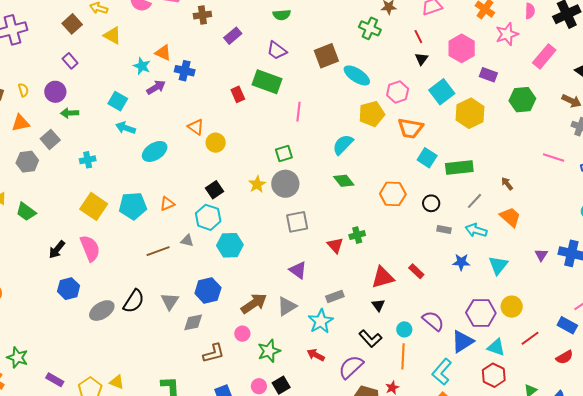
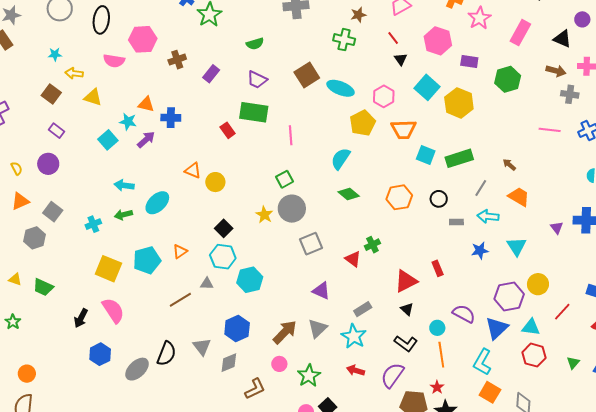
cyan square: (118, 101) -> (108, 140), moved, turned 30
green arrow: (70, 113) -> (123, 215), moved
red rectangle: (416, 271) -> (438, 268), turned 35

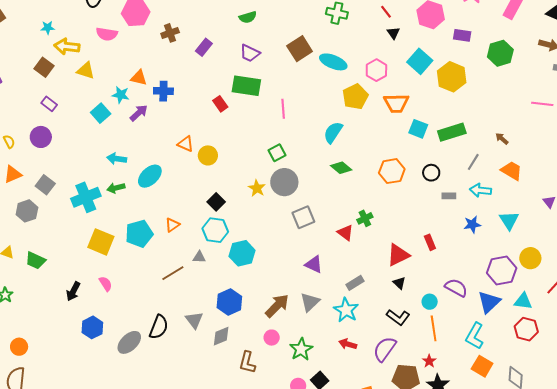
yellow arrow: (74, 73) -> (67, 47), size x1.4
cyan cross: (93, 224) -> (86, 197), size x1.8
pink semicircle: (113, 310) -> (106, 284), size x0.6
brown L-shape: (255, 389) -> (247, 362), turned 130

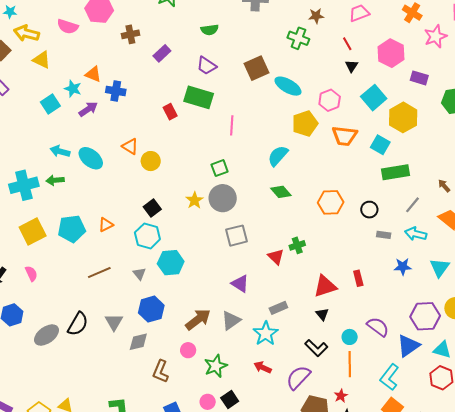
cyan square: (418, 129) -> (380, 145), moved
cyan ellipse: (150, 176) -> (91, 158), moved, turned 75
yellow square: (101, 242) -> (33, 232), turned 32
gray triangle: (199, 257) -> (139, 274), moved, turned 40

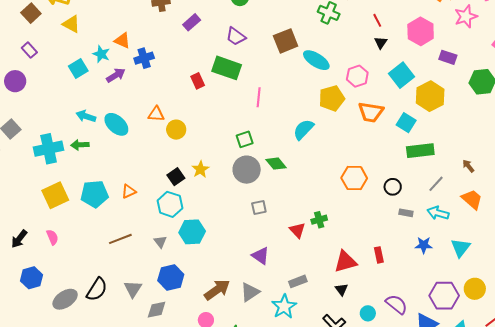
blue cross: (116, 91) -> (144, 58), turned -30
orange triangle: (130, 146) -> (156, 114), turned -30
green diamond: (281, 192) -> (276, 164), moved
yellow star: (195, 200) -> (200, 169), moved
gray square: (237, 236) -> (259, 208), size x0.7

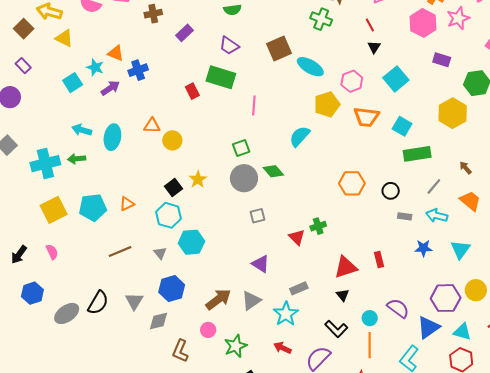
pink hexagon: (421, 31) -> (423, 23), moved
yellow hexagon: (430, 96) -> (453, 113), moved
cyan ellipse: (116, 124) -> (112, 137), turned 60

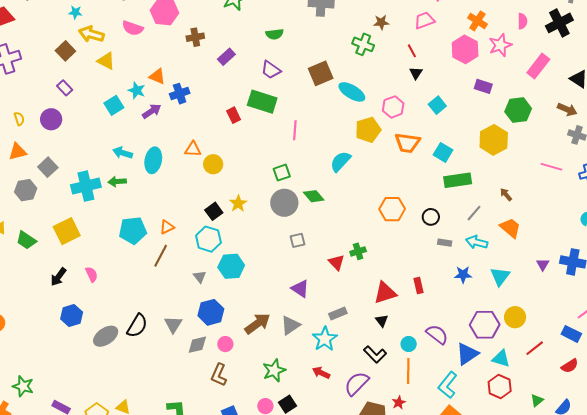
cyan square: (396, 79) -> (437, 105), size x0.7
yellow square: (54, 210) -> (67, 231), moved
brown line: (120, 252) -> (161, 256), moved, turned -40
pink circle: (208, 330) -> (225, 344), moved

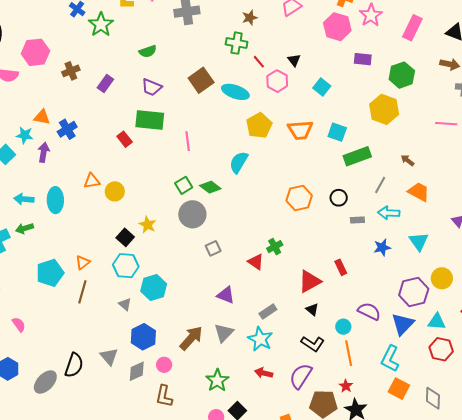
red line: (412, 51) -> (259, 62), moved
pink hexagon: (393, 107) -> (277, 81), moved
purple arrow: (152, 111) -> (44, 152), turned -36
green diamond: (314, 196) -> (210, 187), moved

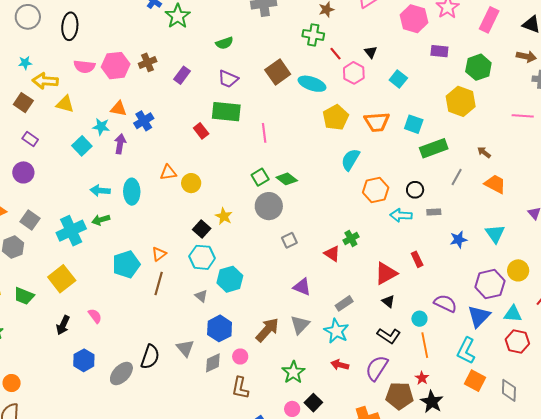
pink hexagon: (35, 52) -> (116, 66), moved
cyan semicircle: (239, 162) -> (350, 160), moved
cyan arrow: (389, 213) -> (401, 215), moved

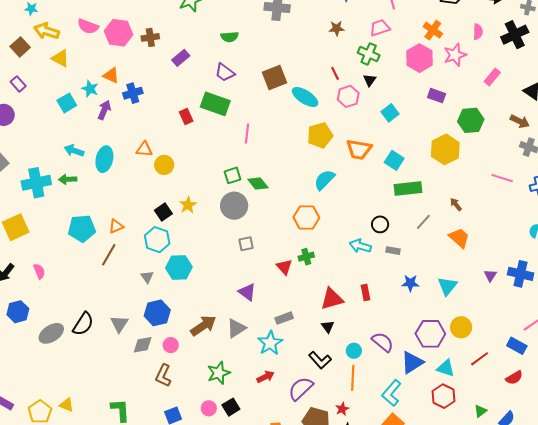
pink rectangle: (489, 20) -> (492, 77), size x0.7
green cross: (313, 35) -> (369, 54), moved
orange hexagon: (376, 190) -> (306, 218), moved
red arrow: (340, 365) -> (265, 377), turned 126

